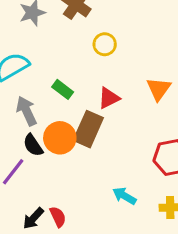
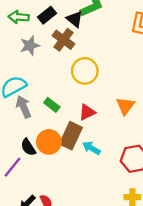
yellow circle: (105, 44) -> (85, 71), size x1.5
gray arrow: (27, 111) -> (23, 107), moved
cyan arrow: (124, 196) -> (91, 148), moved

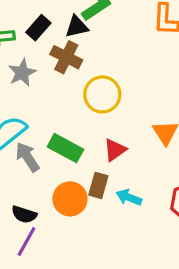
black triangle: (75, 19) -> (77, 27), turned -42
green rectangle: (52, 105) -> (65, 148), size x1.5
brown rectangle: (71, 136) -> (98, 185), size x0.7
black semicircle: (28, 147) -> (24, 214), moved, turned -30

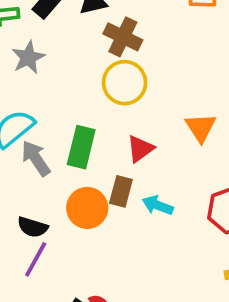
brown cross: (66, 57) -> (123, 37), moved
green rectangle: (65, 148) -> (81, 147), turned 76

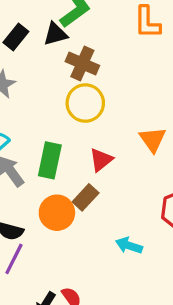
brown rectangle: (121, 191) -> (86, 197), turned 30
cyan arrow: (158, 205) -> (129, 245), moved

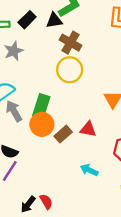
red triangle: (101, 160) -> (88, 129), moved, turned 42
orange circle: (57, 213) -> (42, 124), moved

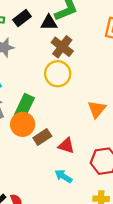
red triangle: (88, 129) -> (66, 146), moved

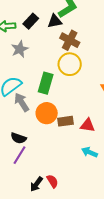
green rectangle: (24, 106) -> (46, 83), moved
brown rectangle: (42, 137) -> (66, 121), turned 35

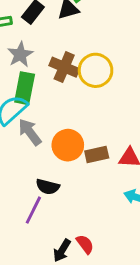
brown cross: (70, 40) -> (64, 67), moved
green rectangle: (46, 83) -> (25, 88), moved
black semicircle: (19, 138) -> (48, 187), moved

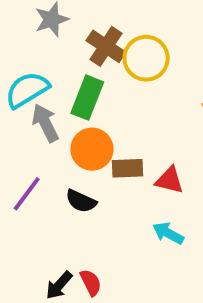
green rectangle: (25, 88) -> (87, 98), moved
black semicircle: (48, 187) -> (81, 201), moved
purple line: (33, 210) -> (27, 194), moved

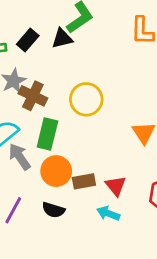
brown cross: (106, 46) -> (33, 96), moved
red triangle: (169, 180) -> (116, 186), turned 45
cyan arrow: (168, 233) -> (108, 213), moved

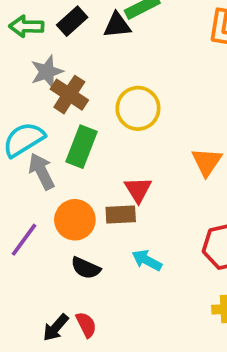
orange circle: (56, 171) -> (75, 220), moved
red triangle: (116, 186) -> (138, 190), moved
black semicircle: (53, 210) -> (86, 268), moved

